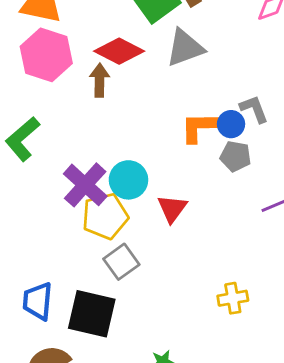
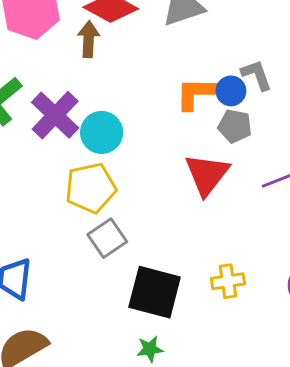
cyan circle: (128, 180) -> (102, 132), moved
purple cross: (85, 185) -> (55, 115), moved
red triangle: (172, 209) -> (207, 174), moved, size x1.4
black square: (92, 314) -> (155, 292), moved

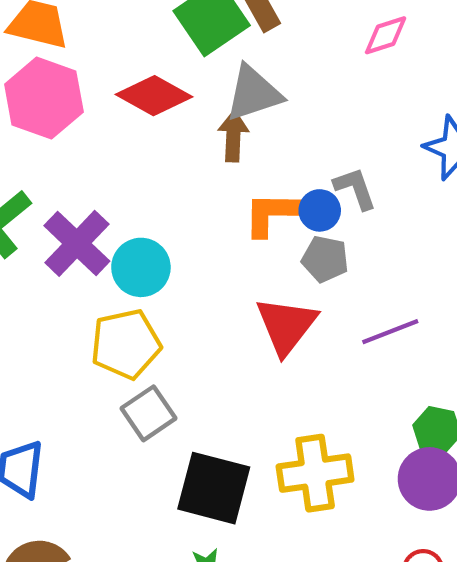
brown arrow: (89, 39) -> (233, 136), moved
yellow cross: (228, 281) -> (315, 473), size x1.6

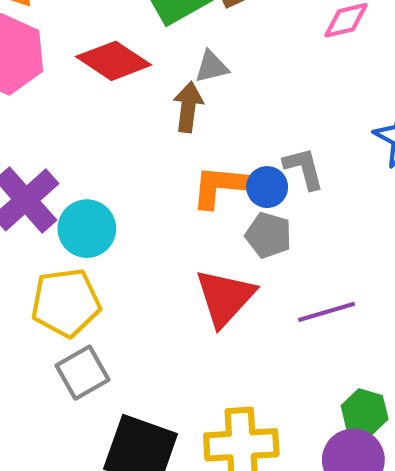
gray triangle: (253, 93) -> (212, 67), size x0.6

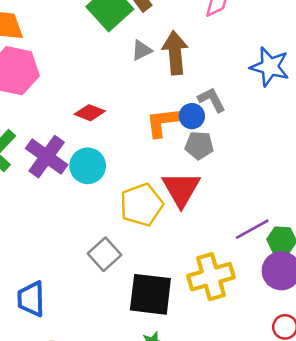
red diamond: (114, 61) -> (90, 113), moved, size x0.7
brown arrow: (188, 107) -> (175, 53), moved, size x1.4
yellow pentagon: (66, 303) -> (141, 205), moved
purple line: (327, 312) -> (252, 229), moved

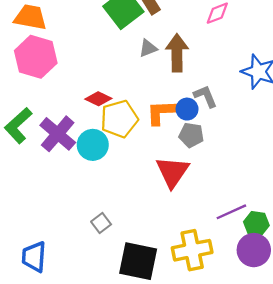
yellow pentagon: (141, 205) -> (119, 119), moved
gray square: (104, 254) -> (101, 223), size x0.7

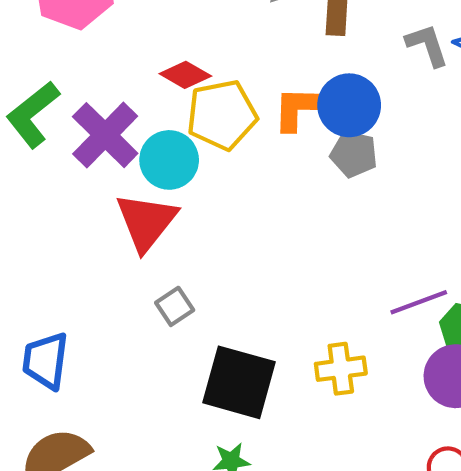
gray L-shape: (205, 96) -> (427, 45), moved
blue circle: (187, 109) -> (349, 105), size x1.5
red triangle: (172, 172) -> (146, 222), moved
yellow cross: (192, 250) -> (341, 369), size x0.7

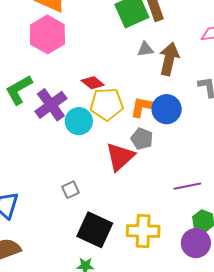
gray pentagon: (354, 154) -> (142, 139), moved
red triangle: (146, 222) -> (120, 157), moved
purple line: (419, 302) -> (187, 186), moved
yellow cross: (341, 369) -> (143, 231), size x1.4

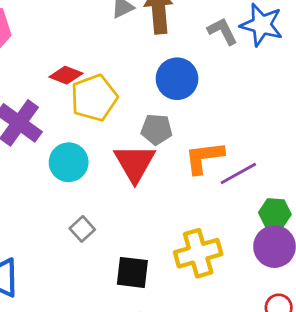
orange L-shape: (145, 107) -> (204, 158), moved
cyan circle: (79, 121) -> (69, 162), moved
black square: (95, 230) -> (132, 272), size x0.7

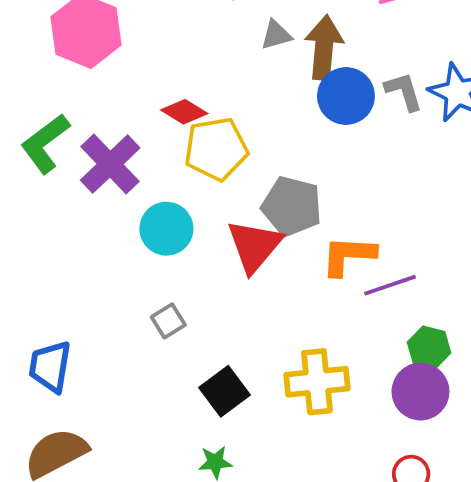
blue circle: (177, 79) -> (346, 96), moved
gray pentagon: (157, 129) -> (292, 206), size x1.4
black square: (132, 272) -> (224, 391), turned 36

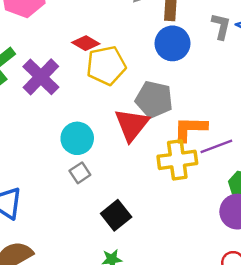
gray L-shape: (404, 91) -> (221, 26), turned 32
blue circle: (346, 96) -> (173, 43), moved
cyan circle: (166, 229) -> (77, 138), moved
yellow cross: (317, 382) -> (177, 160), moved

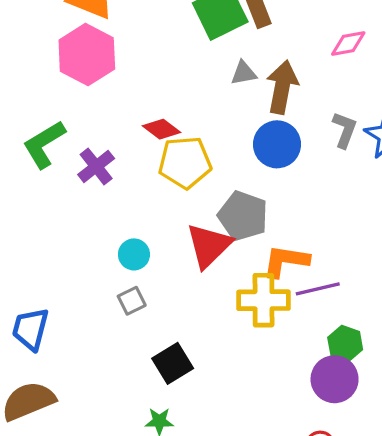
purple cross: (41, 77) -> (96, 166), size x0.7
cyan circle: (77, 138) -> (134, 254), size x0.7

